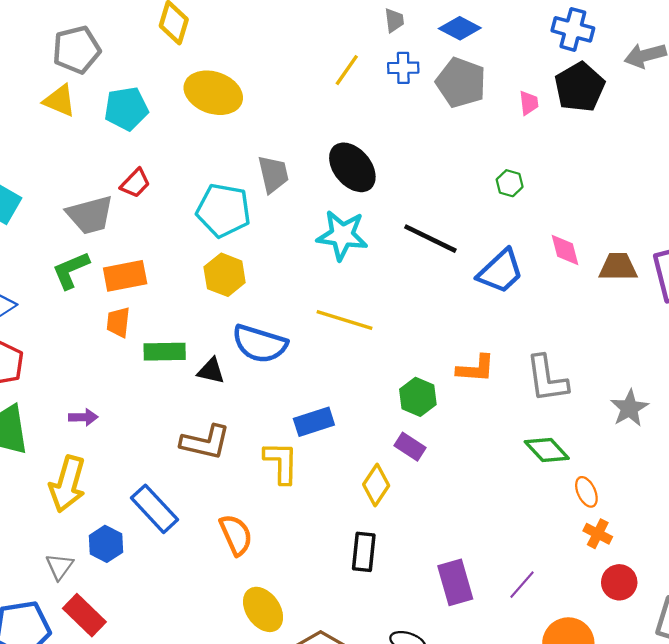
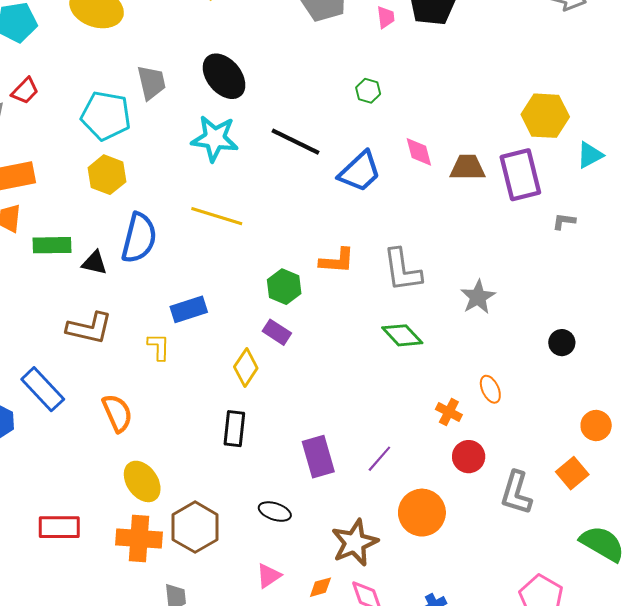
blue semicircle: (260, 344) -> (139, 238), turned -93
yellow L-shape: (281, 462) -> (159, 347), size x0.7
orange ellipse: (586, 492) -> (490, 389), moved

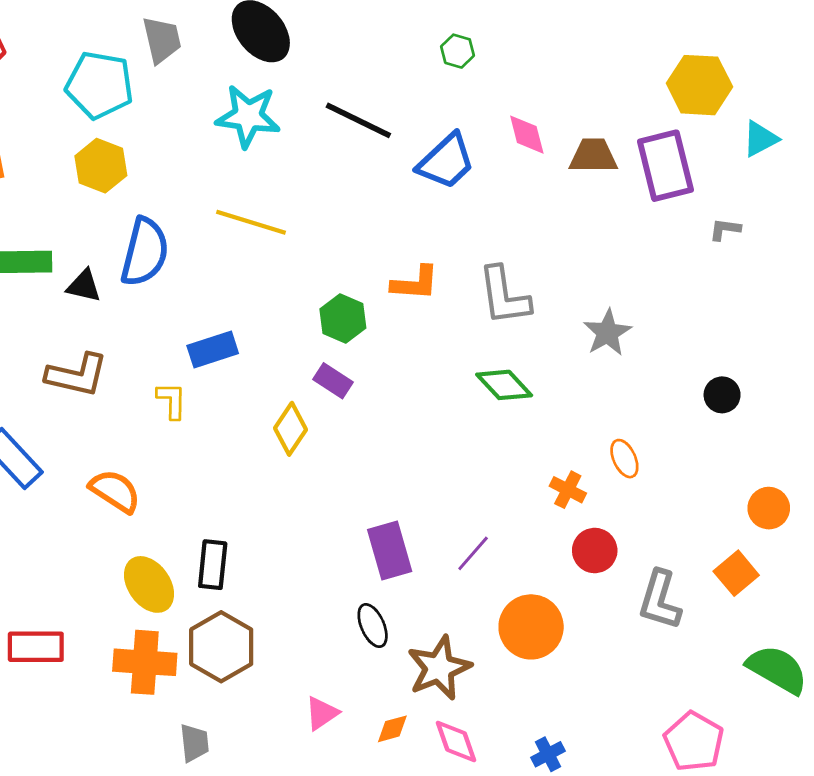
orange semicircle: (117, 413) -> (115, 491), turned -33
black rectangle: (234, 429) -> (213, 565), moved
black ellipse: (275, 512) -> (373, 626), moved, turned 48

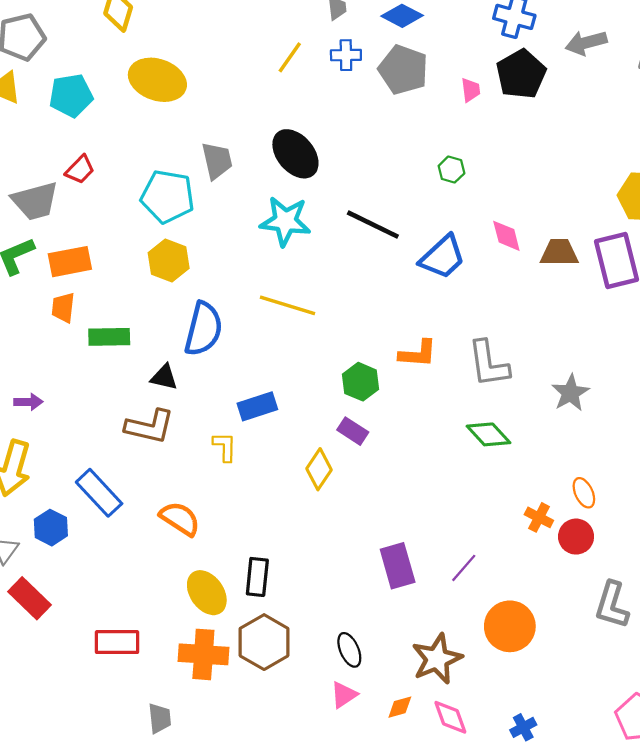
black triangle: (84, 286) -> (164, 377), moved
red circle: (595, 551) -> (576, 537), moved
black ellipse: (373, 626) -> (349, 650), moved
gray trapezoid: (194, 743) -> (160, 718), moved

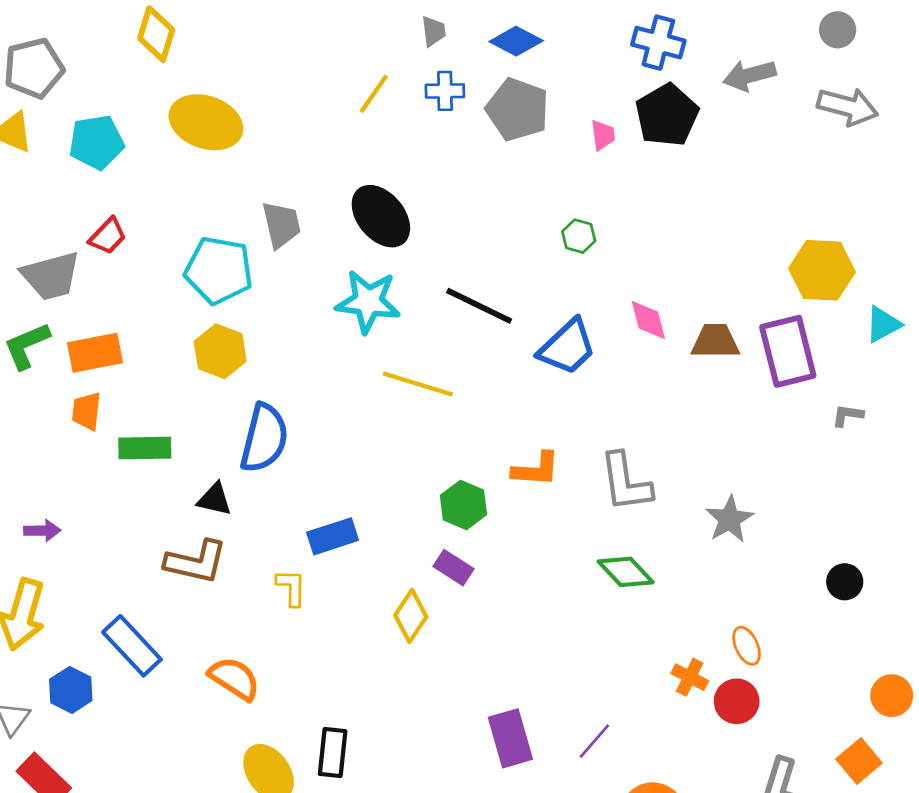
yellow line: (288, 305) -> (418, 384), moved

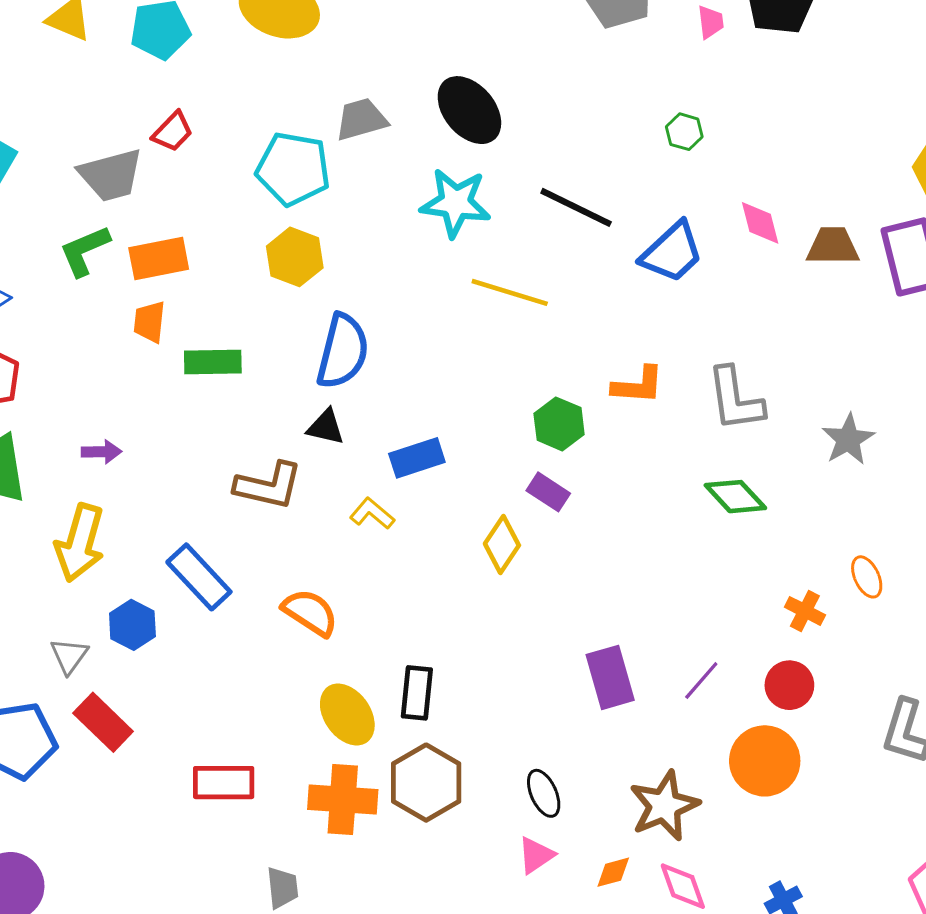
gray trapezoid: (281, 225) -> (361, 119), turned -93
black triangle: (214, 499) -> (326, 427), moved
yellow L-shape: (291, 587) -> (372, 514), turned -51
red circle: (737, 701) -> (789, 685), moved

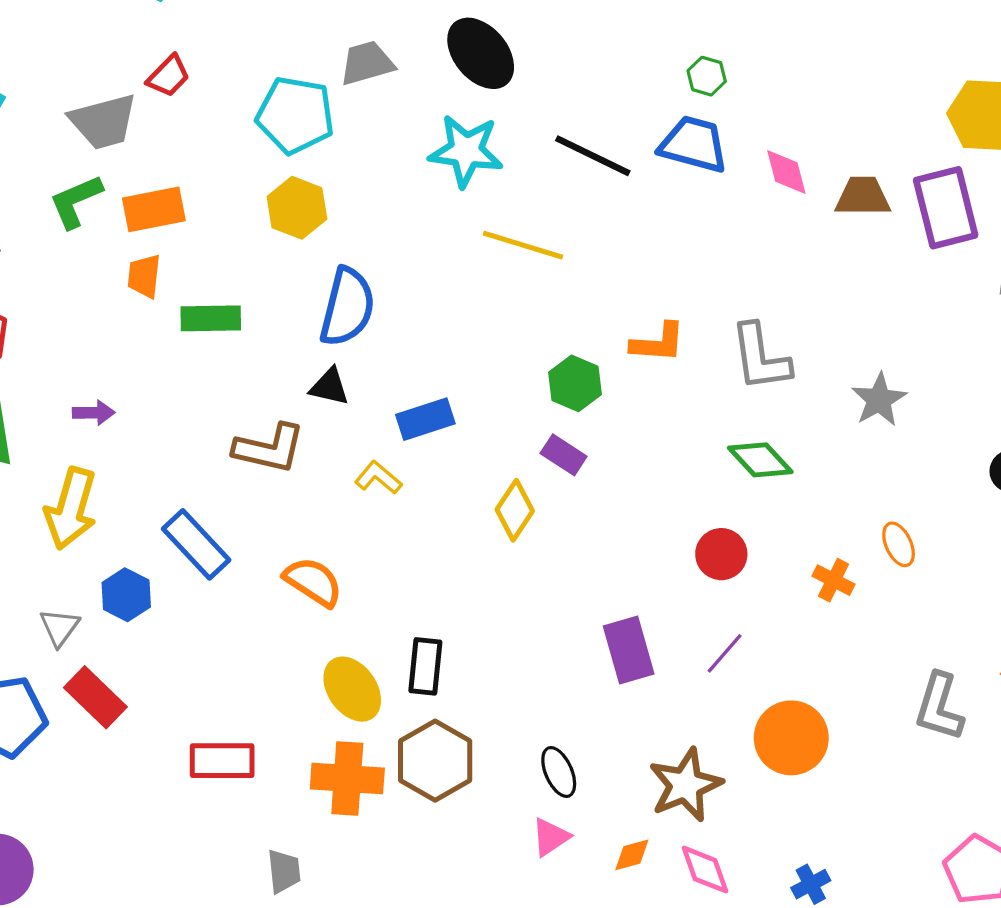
blue trapezoid: (672, 252) -> (694, 144), moved, turned -122
red circle: (789, 685) -> (721, 554), moved

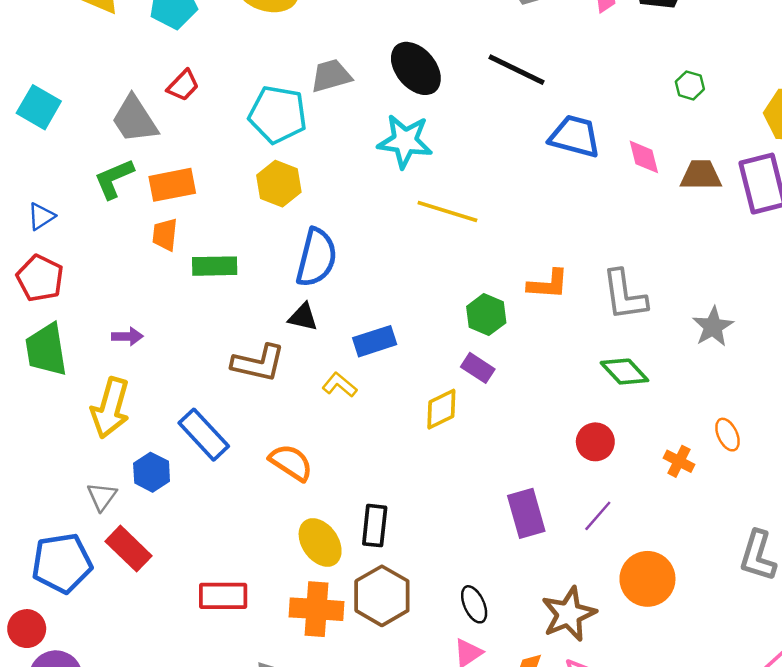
green hexagon: (707, 76) -> (690, 85), moved
gray trapezoid: (103, 122) -> (135, 119), turned 72
black line: (593, 156) -> (517, 70), moved
yellow diamond: (515, 510) -> (441, 409), turned 30

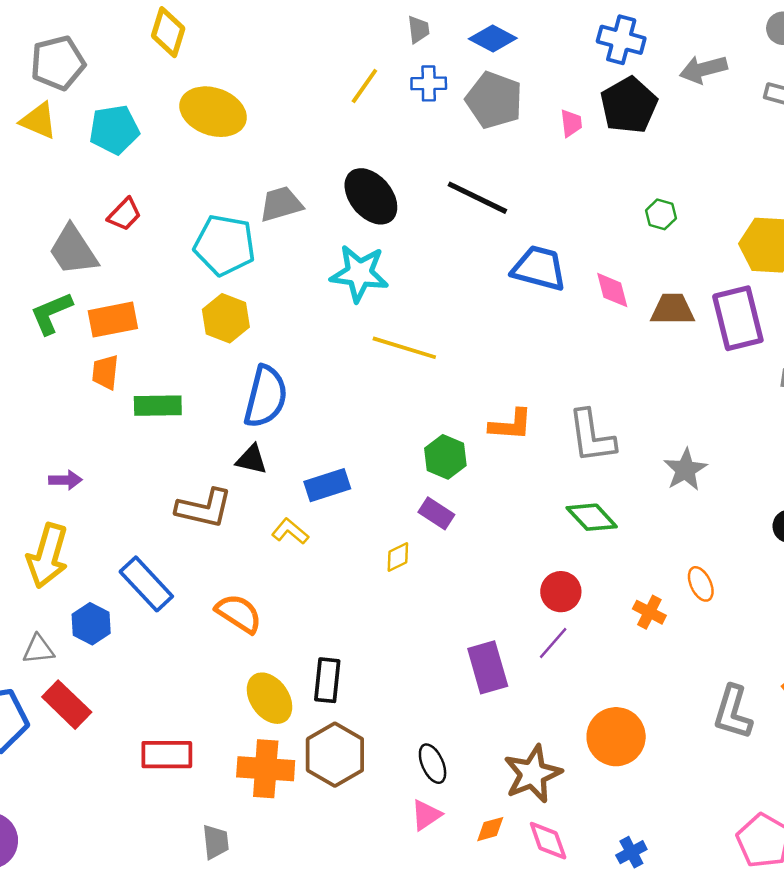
yellow diamond: (441, 409) -> (398, 557), size x0.7
gray triangle: (102, 496) -> (39, 649), turned 48
purple line: (598, 516) -> (553, 643), moved

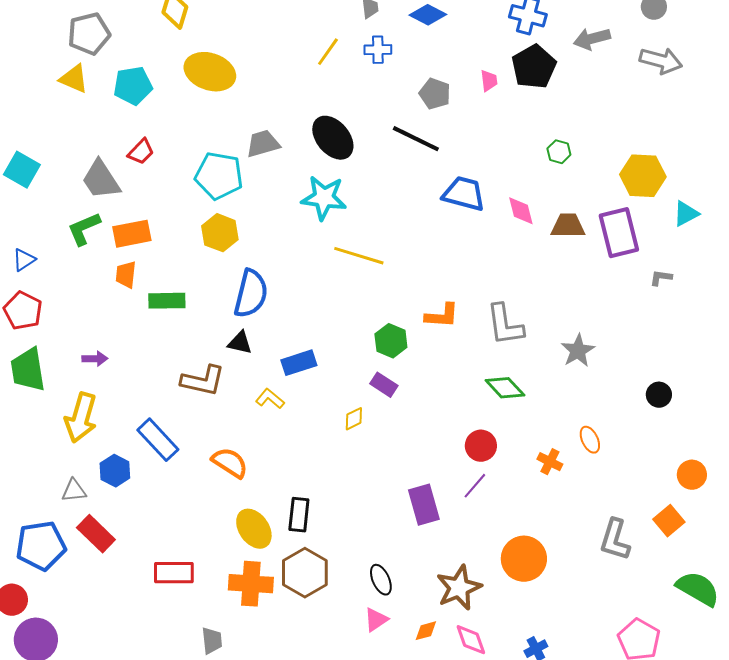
gray pentagon: (494, 100) -> (435, 94), moved, size x0.7

